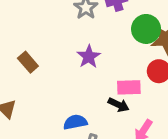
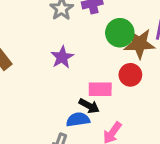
blue semicircle: (75, 122) -> (78, 120), moved

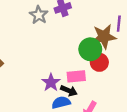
green circle: (120, 33) -> (90, 49), moved
purple star: (62, 57) -> (51, 82), moved

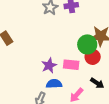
black arrow: (69, 91) -> (97, 83), moved

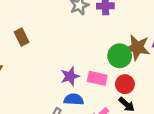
red circle: (93, 57) -> (125, 84), moved

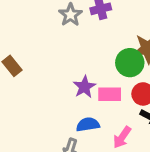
purple star: (70, 76) -> (84, 87), moved

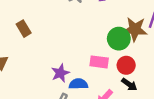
purple star: (84, 87) -> (60, 73), moved

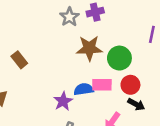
brown star: (135, 29) -> (89, 48), moved
blue semicircle: (78, 84) -> (84, 89), moved

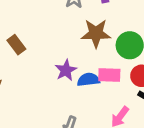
purple star: (63, 101) -> (66, 70), moved

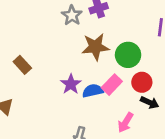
pink rectangle: (109, 75) -> (112, 85), turned -42

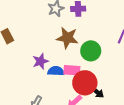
red circle: (142, 82) -> (85, 83), moved, size x1.5
pink rectangle: (112, 85) -> (72, 70), turned 35

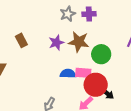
purple star: (40, 61) -> (56, 43), moved

